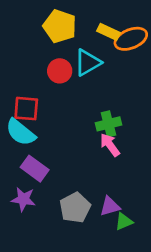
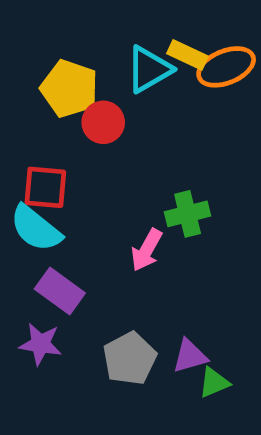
yellow pentagon: (60, 26) -> (69, 89), moved
cyan triangle: (88, 63) -> (149, 69), moved
pink arrow: (110, 145) -> (147, 250), moved, turned -115

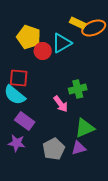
cyan triangle: (149, 69) -> (62, 43), moved
pink arrow: (147, 250) -> (61, 104), turned -66
green triangle: (214, 383) -> (85, 128), moved, size x1.5

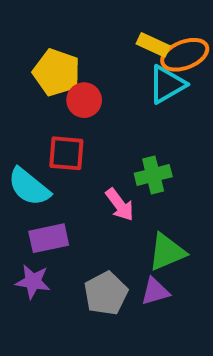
cyan triangle: (62, 43) -> (167, 84), moved
red square: (19, 78) -> (66, 153), moved
purple rectangle: (25, 121) -> (49, 238), turned -48

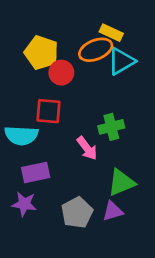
orange ellipse: (185, 55) -> (96, 50), moved
cyan semicircle: (29, 187) -> (21, 135), turned -36

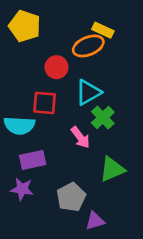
yellow pentagon: (41, 53) -> (25, 26), moved
cyan triangle: (121, 61) -> (88, 92), moved
green cross: (111, 127) -> (103, 118), turned -30
purple triangle: (113, 211) -> (95, 221), moved

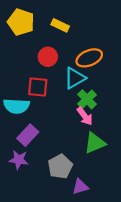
yellow rectangle: (103, 30) -> (60, 25), moved
orange ellipse: (88, 46) -> (89, 58), moved
pink arrow: (80, 137) -> (85, 116), moved
purple rectangle: (33, 160) -> (28, 135), turned -35

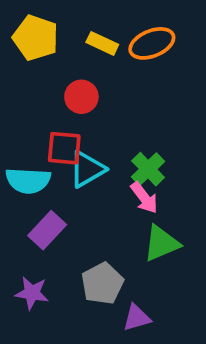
orange ellipse: (89, 58) -> (152, 43), moved
cyan triangle: (75, 78) -> (87, 169), moved
purple star: (19, 160) -> (32, 293), moved

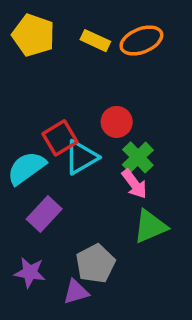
red circle: (81, 97) -> (117, 122), moved
red square: (64, 148) -> (60, 138), turned -36
cyan semicircle: (28, 181) -> (26, 168), turned 141
purple triangle: (137, 318) -> (76, 292), moved

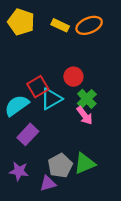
green triangle: (150, 226) -> (85, 163), moved

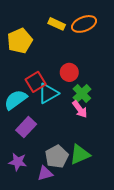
yellow pentagon: (21, 22) -> (20, 41), moved, turned 30

